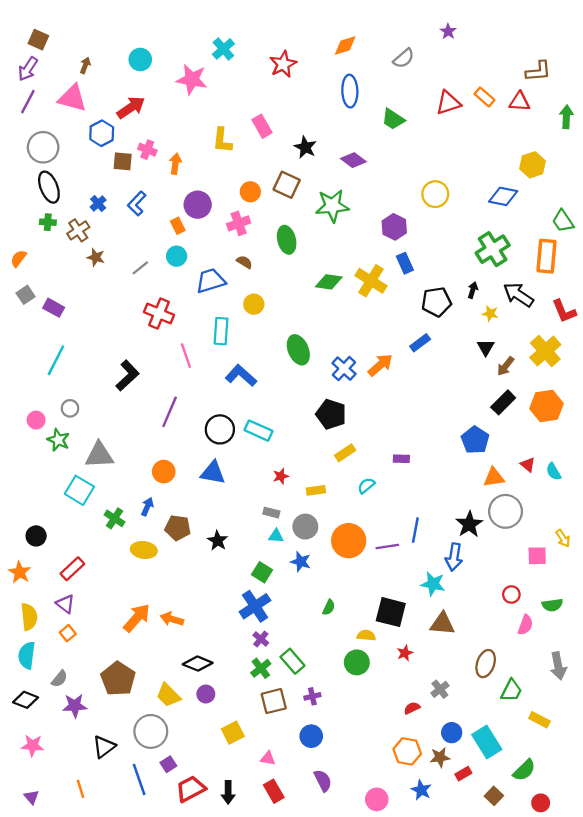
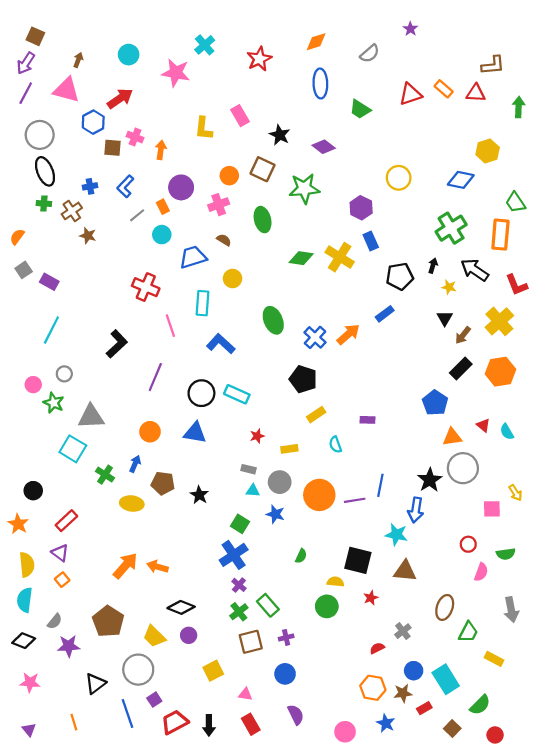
blue cross: (98, 203) -> (90, 186), turned 32
gray line: (140, 268) -> (137, 215), moved
cyan semicircle: (366, 486) -> (335, 445), turned -70

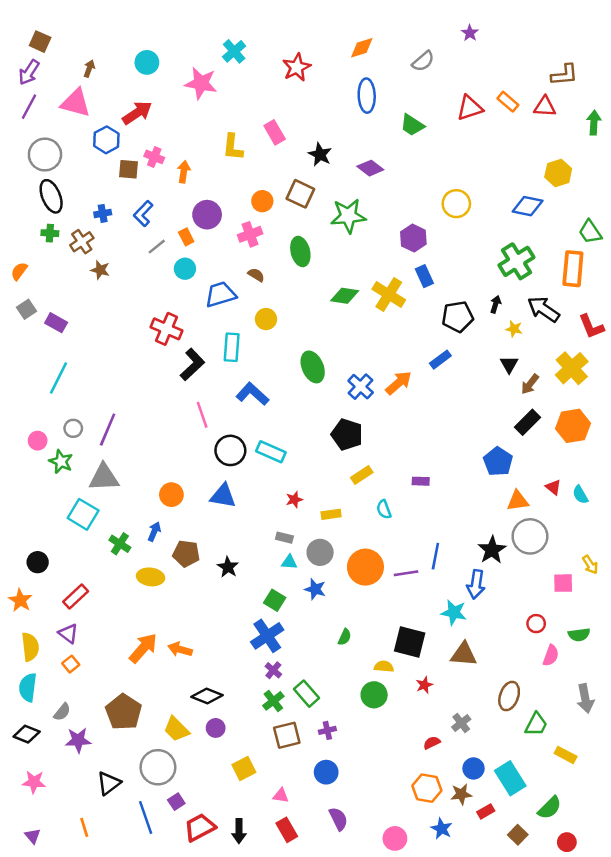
pink line: (170, 326) -> (202, 415), moved
black L-shape: (117, 344) -> (192, 364), moved
purple line: (155, 377) -> (108, 430), moved

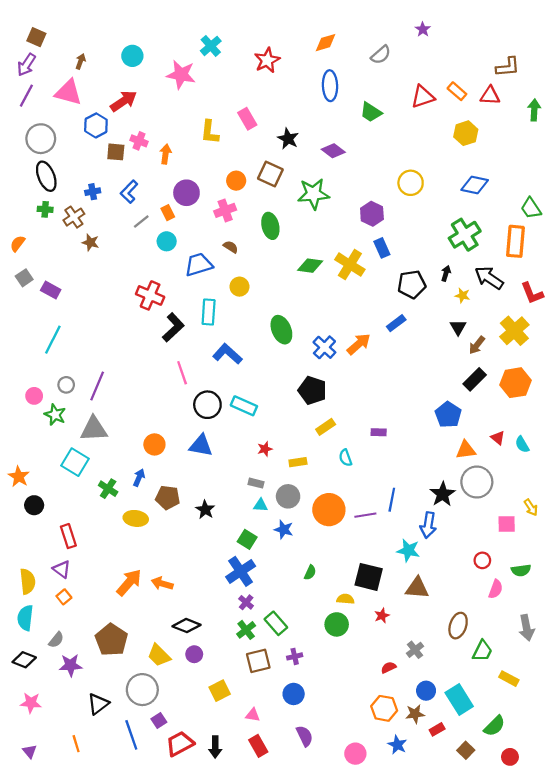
yellow hexagon: (558, 173) -> (466, 133), moved
red rectangle: (76, 597) -> (68, 536), turned -65
orange star: (20, 600) -> (19, 476), moved

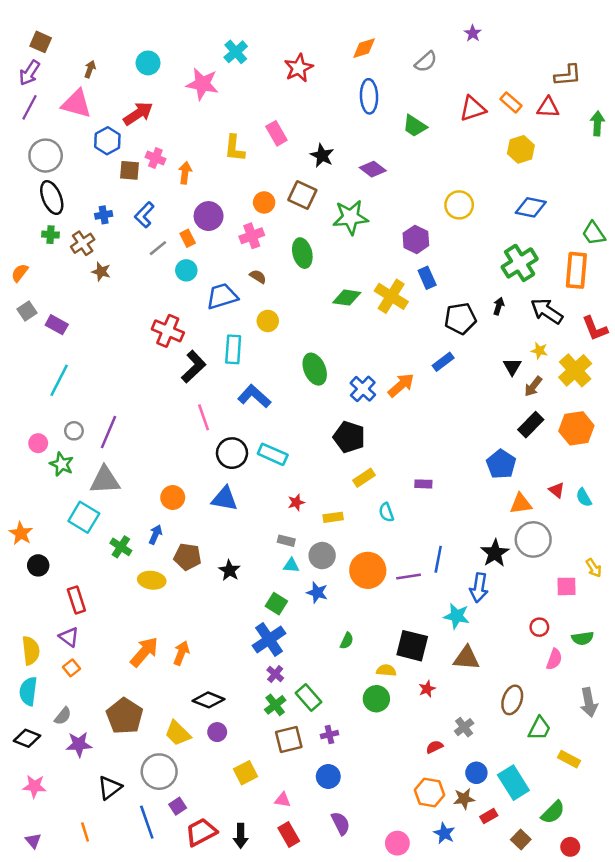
yellow star: (462, 295) -> (539, 351), moved
orange arrow: (162, 584) -> (181, 653), turned 95

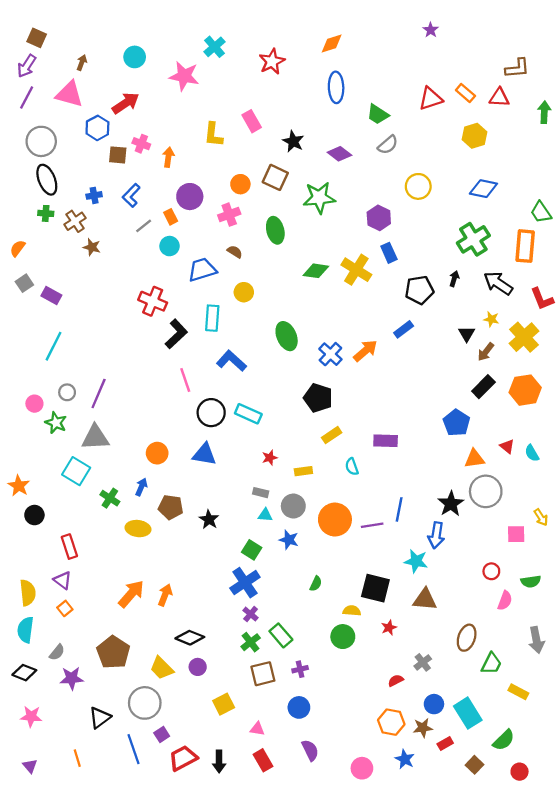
gray semicircle: (426, 62) -> (388, 145), moved
purple rectangle: (423, 484) -> (386, 441), size x1.5

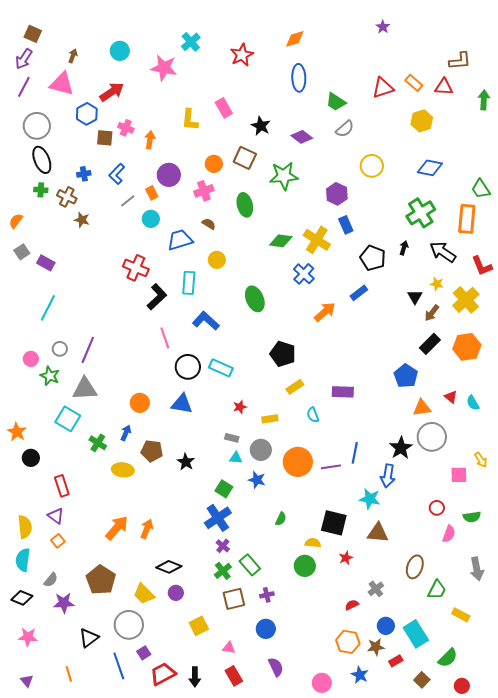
brown cross: (75, 221) -> (67, 197), turned -30
black pentagon: (419, 290) -> (373, 258), turned 30
blue cross: (330, 354) -> (304, 274), moved

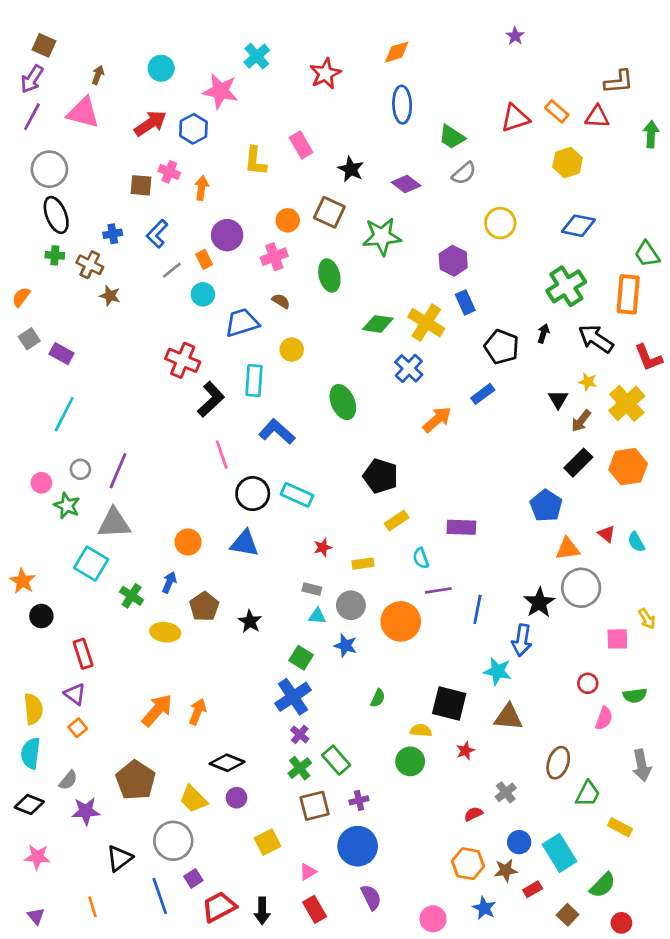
blue hexagon: (87, 114) -> (193, 129), moved
brown pentagon: (152, 451) -> (204, 607), turned 30
purple line: (331, 467) -> (438, 590), moved
blue circle: (266, 629) -> (358, 846), size x1.5
pink triangle: (229, 648) -> (308, 872), turned -40

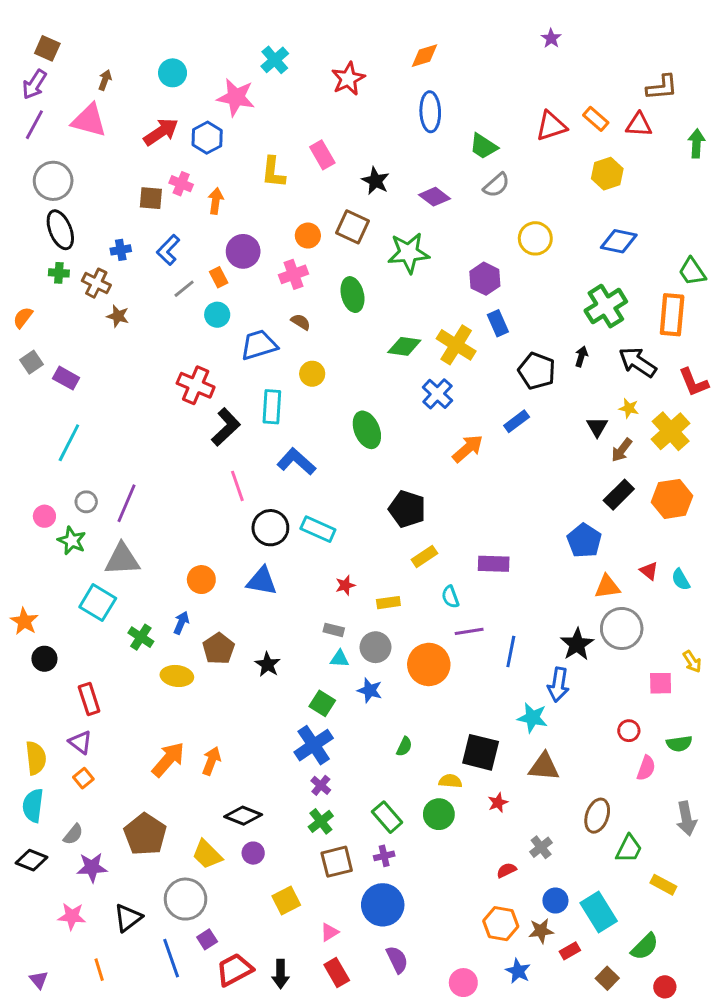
green rectangle: (336, 760) -> (387, 817), moved
pink star: (37, 857) -> (72, 916), moved

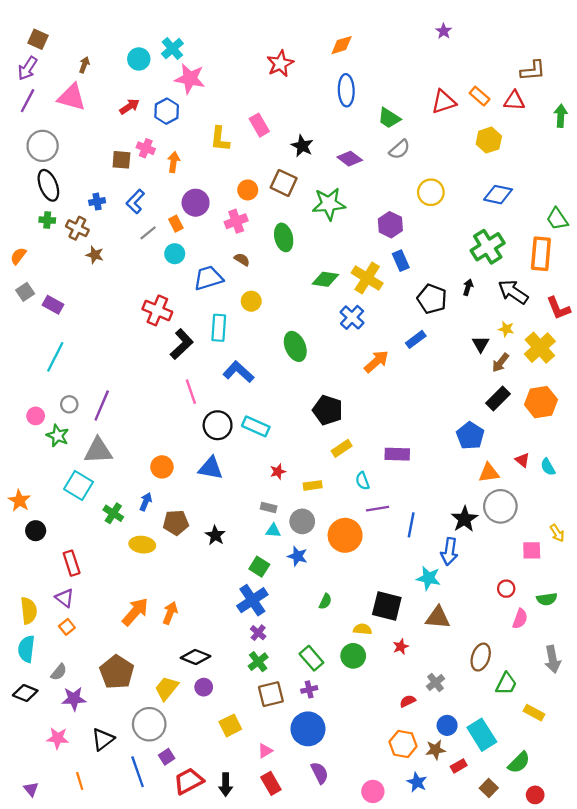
cyan cross: (275, 60) -> (172, 49), moved
red arrow: (161, 132) -> (130, 106), size x0.7
brown pentagon: (219, 649) -> (176, 523), turned 30
yellow trapezoid: (207, 854) -> (167, 688), turned 84

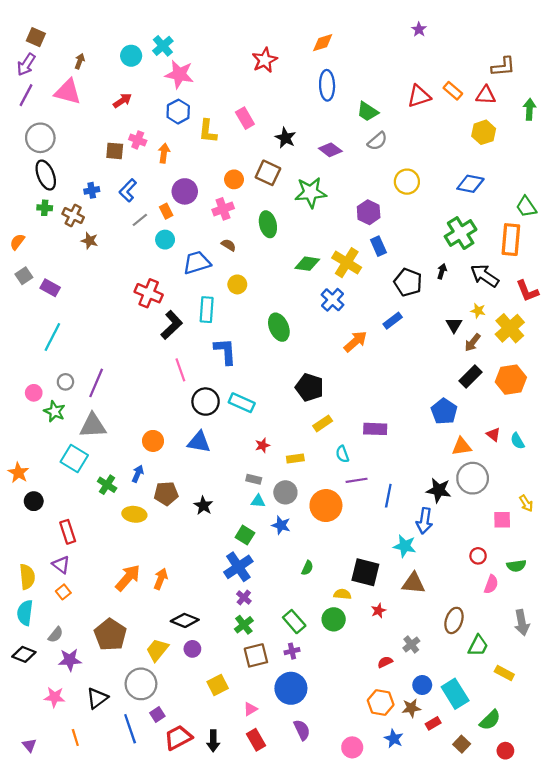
blue hexagon: (167, 111) -> (178, 112), moved
yellow hexagon: (489, 140) -> (484, 132), moved
blue L-shape: (238, 372) -> (225, 351), turned 44
black star: (464, 519) -> (439, 490), turned -30

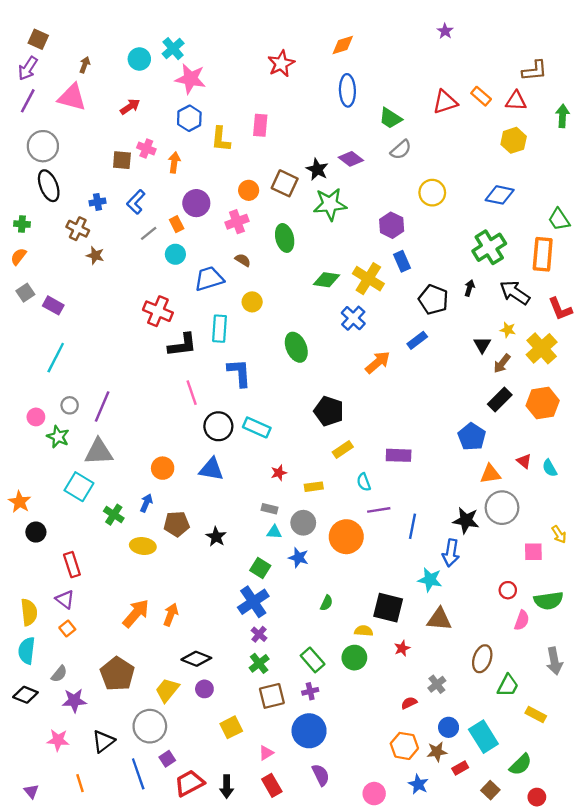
pink rectangle: (245, 118) -> (260, 125), turned 35
black star: (285, 138) -> (317, 169), moved
green cross: (45, 208) -> (22, 224), moved
black L-shape: (172, 325) -> (182, 345), turned 36
green semicircle: (516, 566) -> (548, 601), size x1.4

